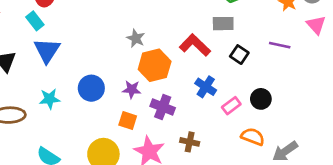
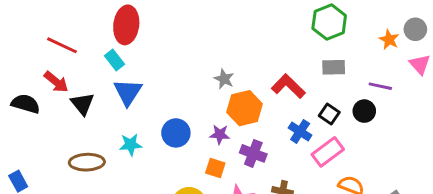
gray rectangle: (223, 24) -> (334, 67), moved
black square: (239, 55) -> (329, 114), moved
black circle: (261, 99) -> (364, 111), moved
pink rectangle: (231, 106) -> (328, 152), size x1.5

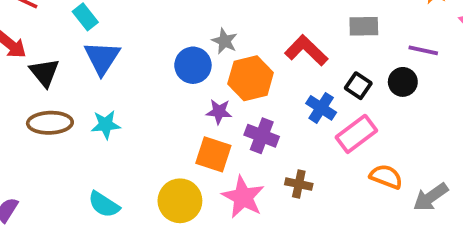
blue circle: (176, 133) -> (193, 65), moved
brown ellipse: (87, 162) -> (50, 123), moved
orange square: (215, 168) -> (213, 154), size x1.4

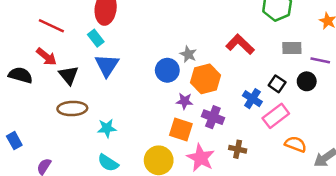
gray rectangle: (364, 26) -> (292, 48), moved
red L-shape: (306, 50) -> (240, 44), moved
cyan star: (106, 125) -> (107, 128), moved

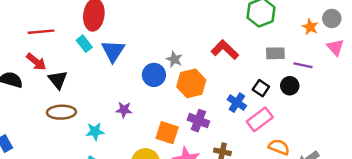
red line: (51, 26) -> (41, 32), turned -30
blue triangle: (107, 65) -> (113, 51), moved
purple star: (185, 101) -> (124, 110), moved

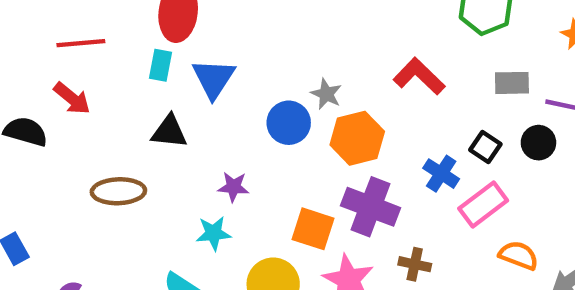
cyan rectangle: (84, 44) -> (160, 65), turned 49
black triangle: (58, 80) -> (169, 132), moved, turned -45
purple cross: (198, 121) -> (370, 207), size x1.4
cyan star: (95, 131) -> (214, 233), moved

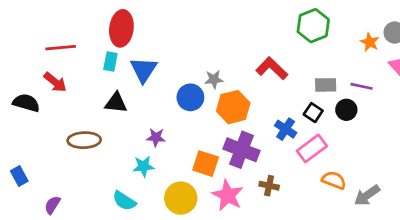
gray rectangle: (512, 83) -> (326, 85), moved
gray star: (326, 94) -> (214, 79), turned -30

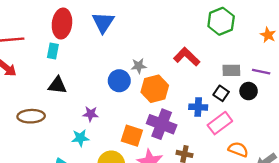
blue triangle: (143, 70) -> (103, 22), moved
blue cross: (286, 129) -> (198, 107), turned -30

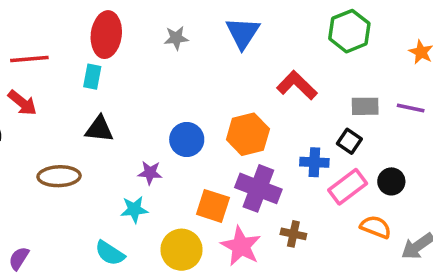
blue triangle: (103, 22) -> (243, 33), moved
gray star: (139, 66) -> (176, 38), moved
blue circle: (119, 81) -> (187, 139), moved
black circle: (249, 91) -> (391, 181), moved

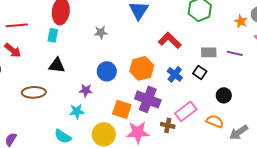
gray star: (176, 38) -> (101, 32), moved
blue cross: (314, 162) -> (175, 74), moved, turned 35
pink rectangle: (348, 187) -> (186, 111), moved
pink star: (241, 246) -> (138, 132), turned -30

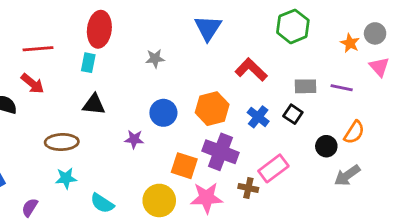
cyan star: (77, 111) -> (66, 178), moved
orange semicircle: (215, 121) -> (354, 132), moved, turned 102
gray arrow: (239, 132) -> (347, 175), moved

